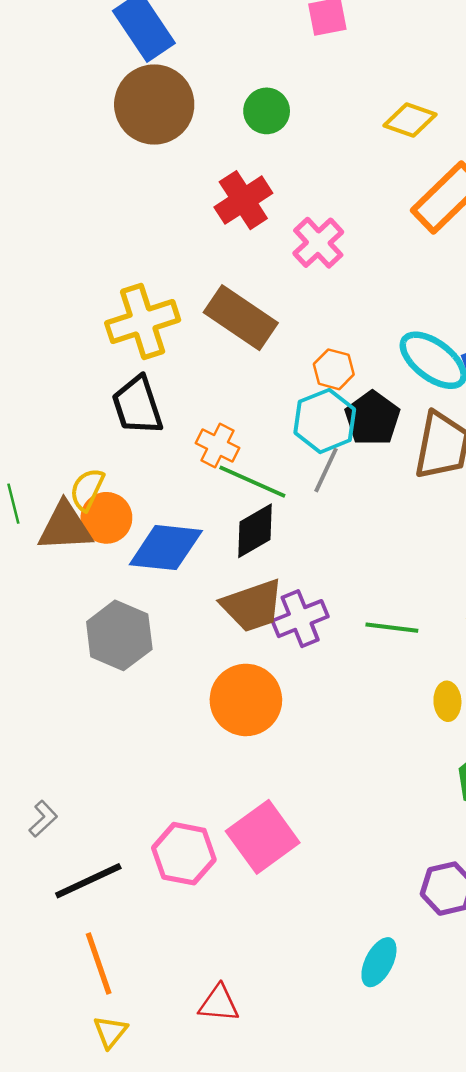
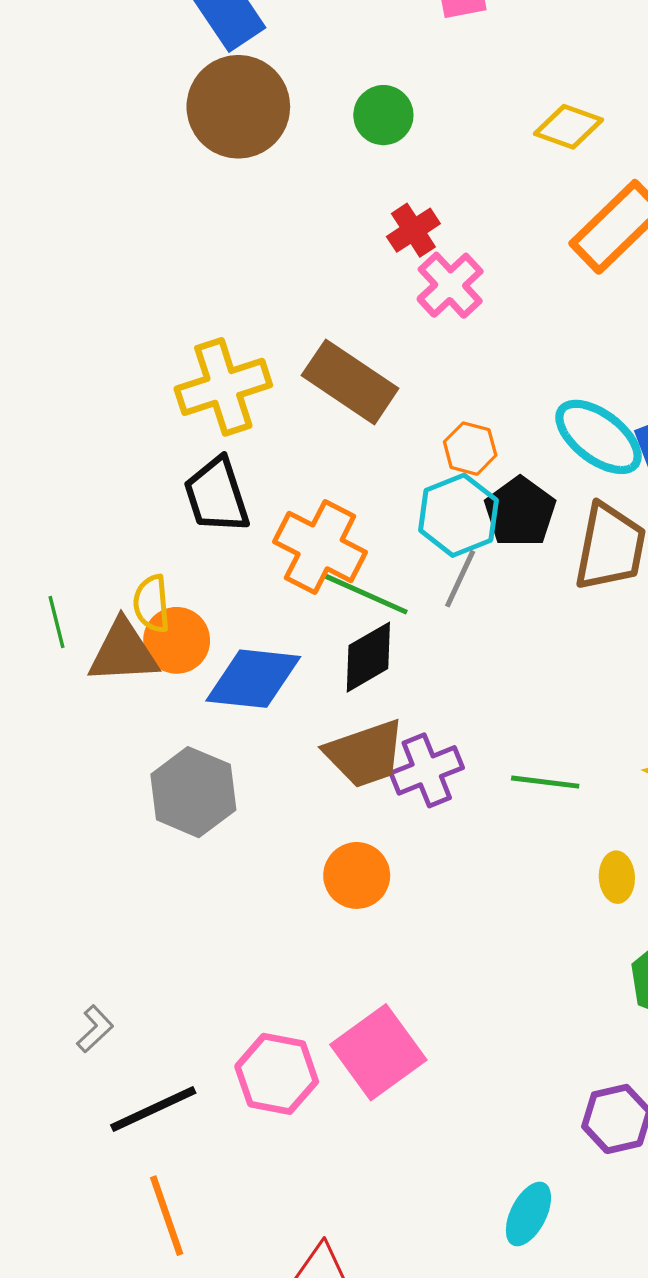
red cross: (243, 200) -> (413, 230), moved, size x0.7
orange cross: (217, 446) -> (320, 547), size x1.6
yellow semicircle: (87, 489) -> (152, 604), turned -30
orange circle: (246, 700) -> (357, 875), size x0.7

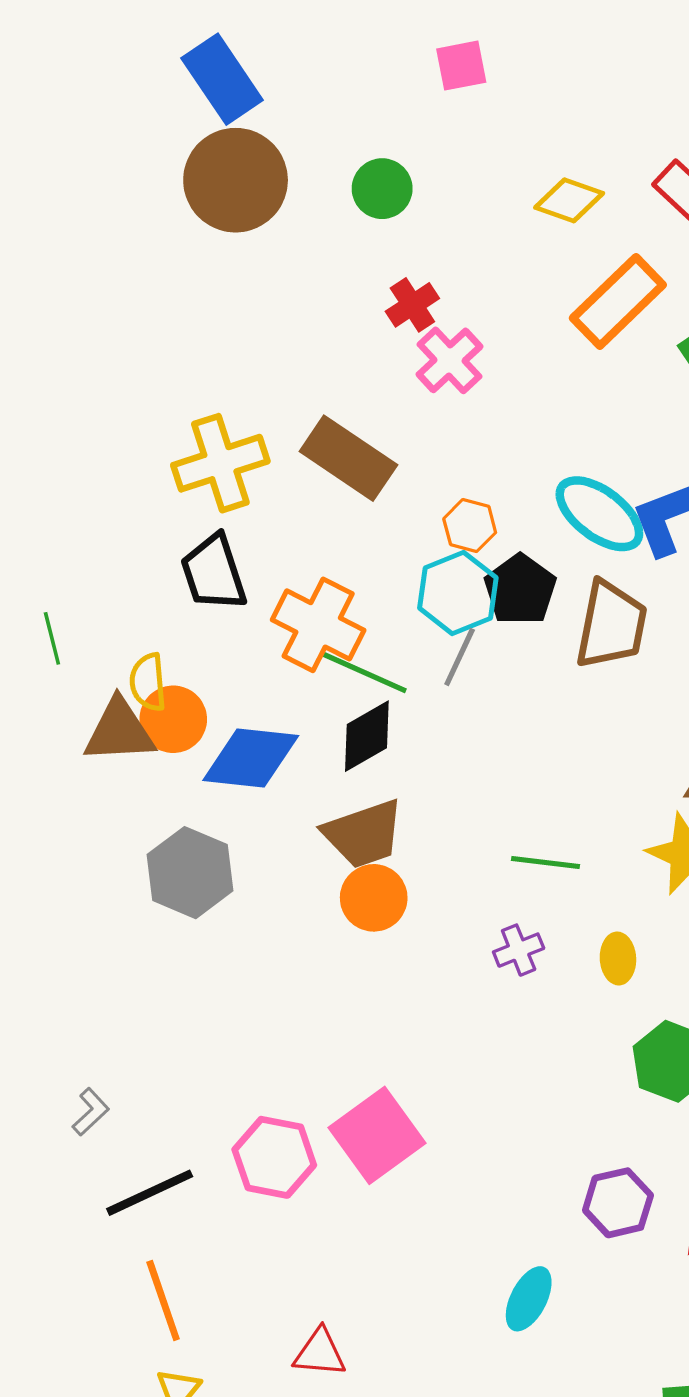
green line: (57, 622) -> (52, 638), moved
purple cross: (427, 770) -> (519, 950), moved, size x0.7
orange circle: (357, 875) -> (374, 898), moved

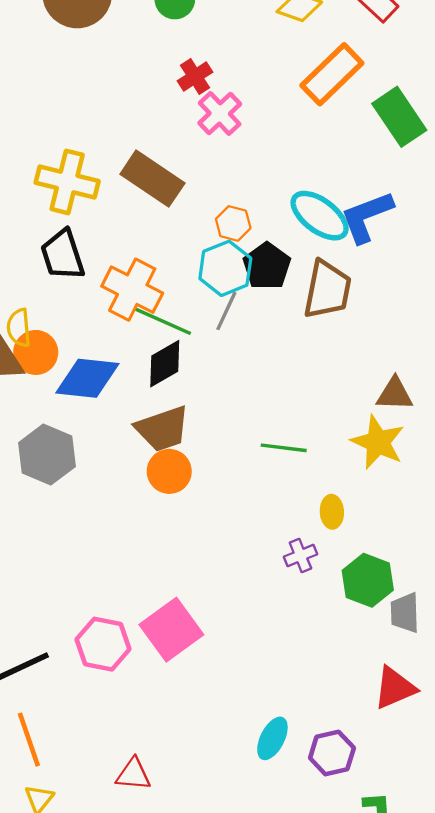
yellow cross: (220, 463) -> (67, 182), turned 32
purple cross: (519, 950) -> (300, 556), moved
purple hexagon: (618, 1203) -> (332, 753), moved

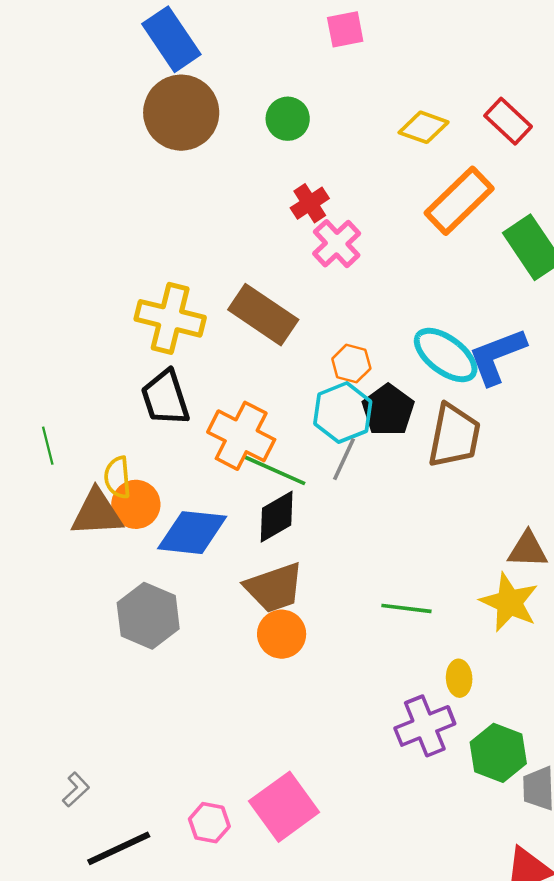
purple cross: (300, 556) -> (425, 726), size x1.6
pink hexagon: (103, 644) -> (209, 823), size x0.7

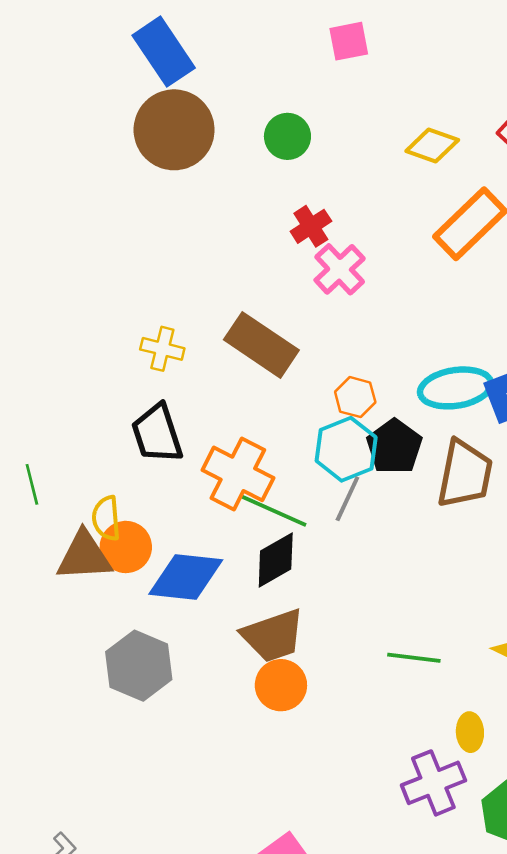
yellow cross: (170, 318) -> (162, 349), size x0.6
cyan ellipse: (446, 355) -> (456, 388), turned -46

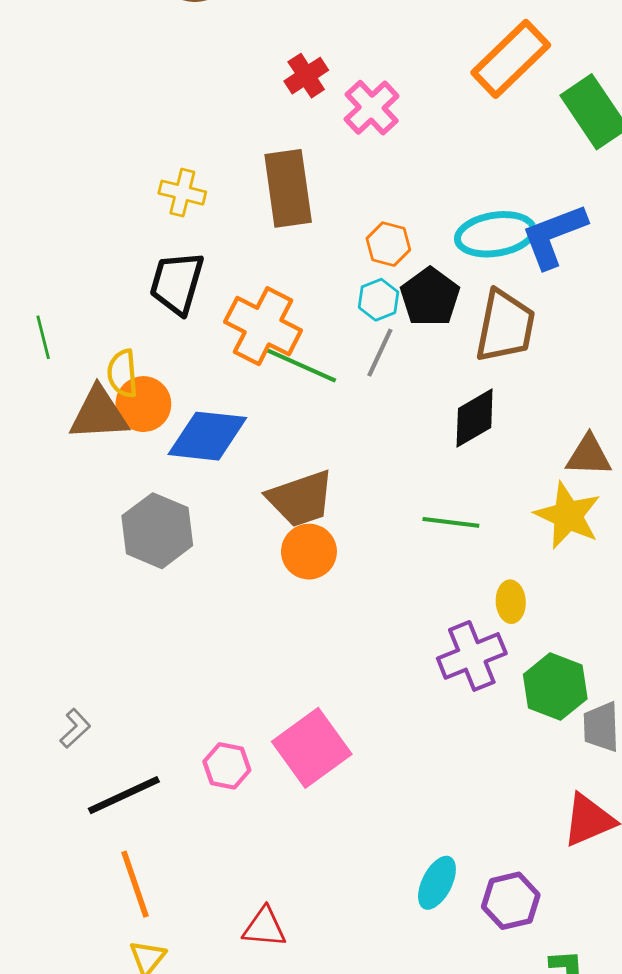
red cross: (311, 226) -> (306, 76), moved
brown rectangle: (261, 345) -> (288, 188), turned 48
black trapezoid: (157, 434) -> (177, 283), turned 34
cyan hexagon: (346, 449) -> (379, 300), size x0.6
black diamond: (276, 560) -> (475, 418), moved

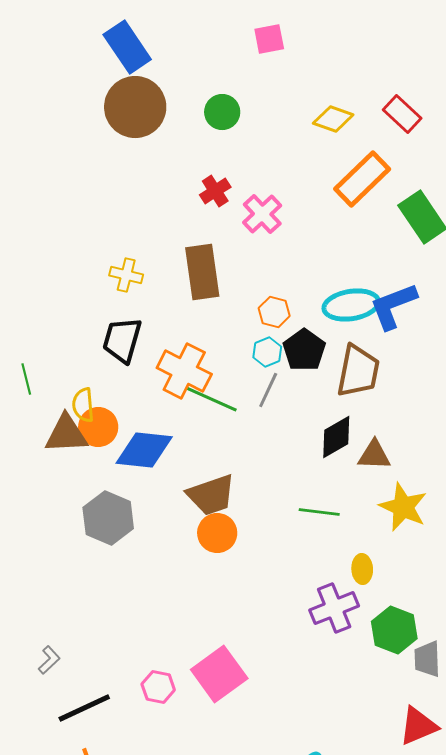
brown triangle: (589, 456) -> (374, 455), moved

